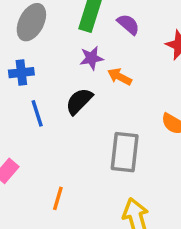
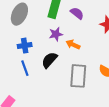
blue cross: (21, 73) -> (25, 46), moved
gray rectangle: (125, 152) -> (78, 76), moved

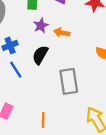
gray rectangle: (78, 76) -> (69, 81), moved

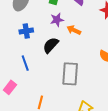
blue line: (16, 70) -> (25, 63), moved

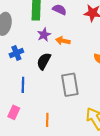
blue line: (25, 63) -> (23, 85), turned 35

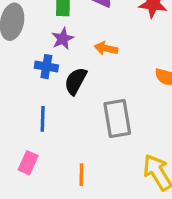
purple star: (44, 35) -> (63, 39), moved
blue cross: (16, 53) -> (46, 67), moved, turned 32

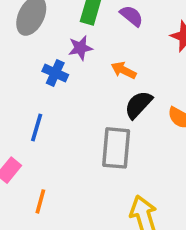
black semicircle: (76, 81) -> (138, 105), moved
orange line: (81, 175) -> (40, 201), moved

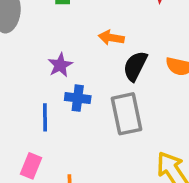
purple star: (80, 48) -> (60, 65), moved
blue cross: (55, 73) -> (78, 98), moved

